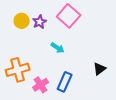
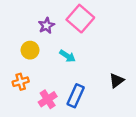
yellow circle: (22, 21) -> (30, 50), moved
orange cross: (18, 70) -> (21, 82), size x0.6

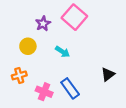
blue rectangle: (76, 96) -> (70, 88), turned -60
pink cross: (48, 99) -> (44, 92), turned -35

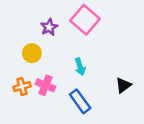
cyan arrow: (62, 52) -> (80, 67), moved, turned 40
pink cross: (44, 92) -> (45, 85), moved

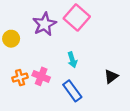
purple star: (49, 27) -> (44, 24), size x1.5
yellow circle: (32, 53) -> (11, 39), moved

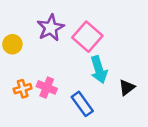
pink square: (77, 18) -> (87, 37), moved
cyan arrow: (72, 60) -> (99, 70), moved, size x1.5

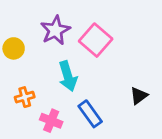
cyan arrow: (99, 70) -> (68, 76), moved
pink cross: (47, 87) -> (51, 121), moved

